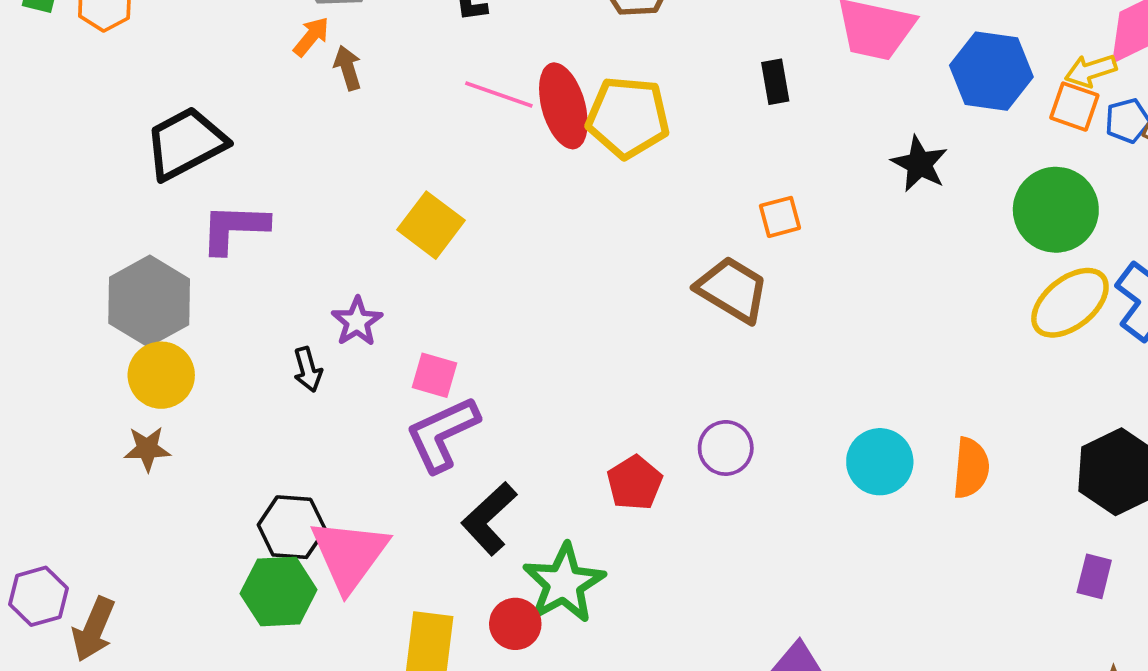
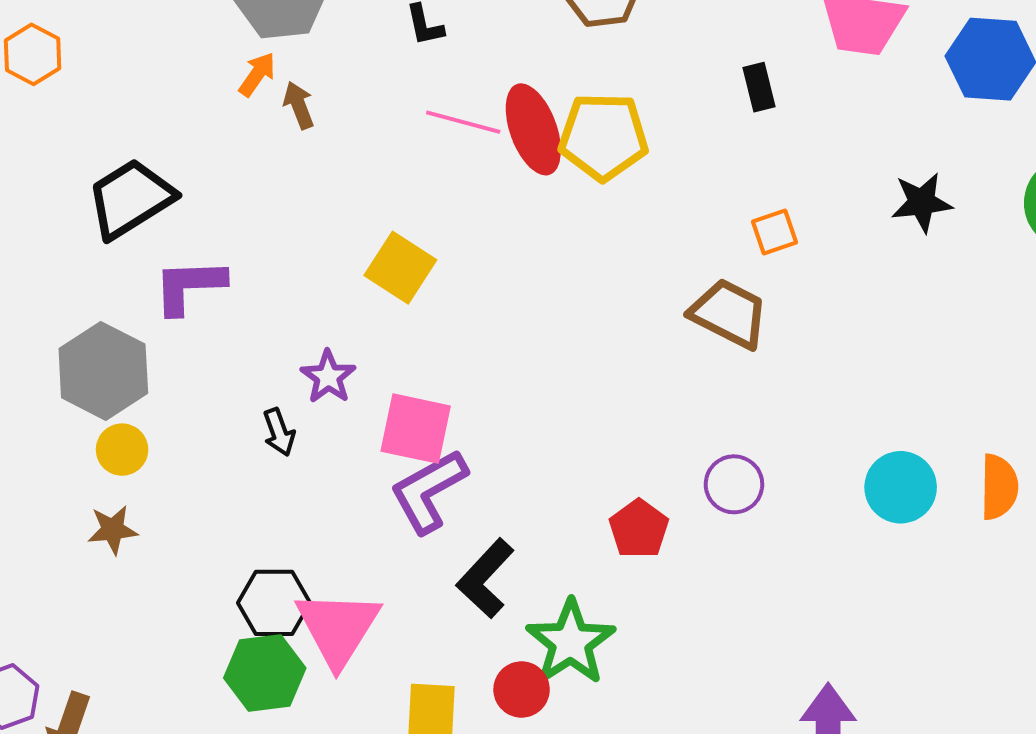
black star: (920, 164) -> (922, 202), moved, turned -30
yellow circle: (161, 375) -> (122, 450), size x0.7
pink square: (435, 375) -> (416, 429), size x1.5

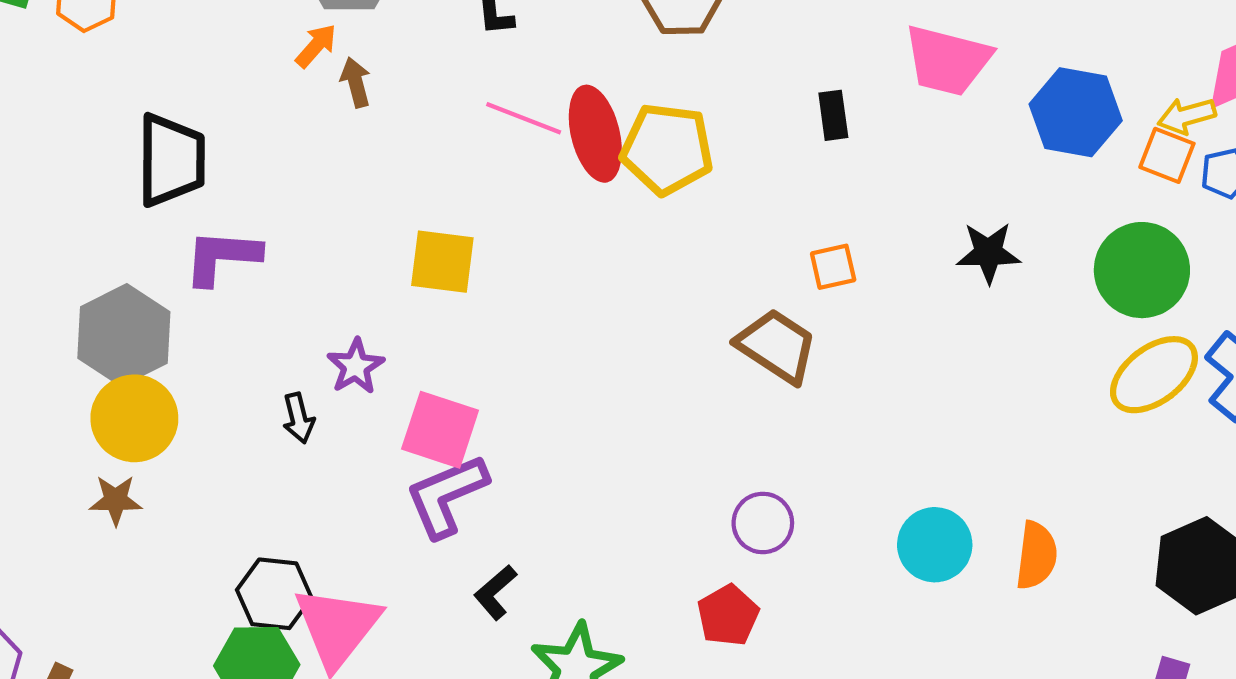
black trapezoid: (130, 199) -> (171, 160), turned 116
yellow square: (400, 268) -> (442, 262), turned -32
yellow circle: (122, 450) -> (134, 418), size x1.6
red pentagon: (639, 529) -> (728, 615), moved
black L-shape: (485, 578) -> (495, 592), size x0.7

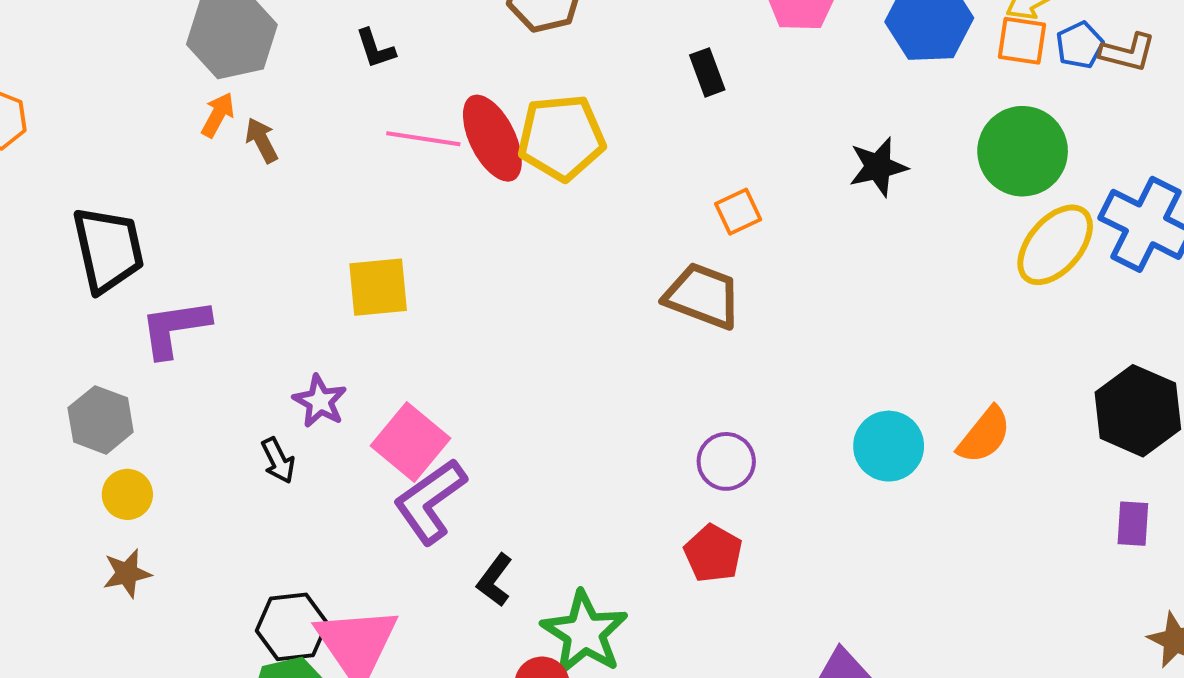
gray hexagon: (124, 335) -> (101, 420), size x0.7
yellow circle: (134, 418) -> (127, 494), size x0.6
pink square: (440, 430) -> (411, 442), turned 34
orange semicircle: (1036, 555) -> (984, 435), turned 44

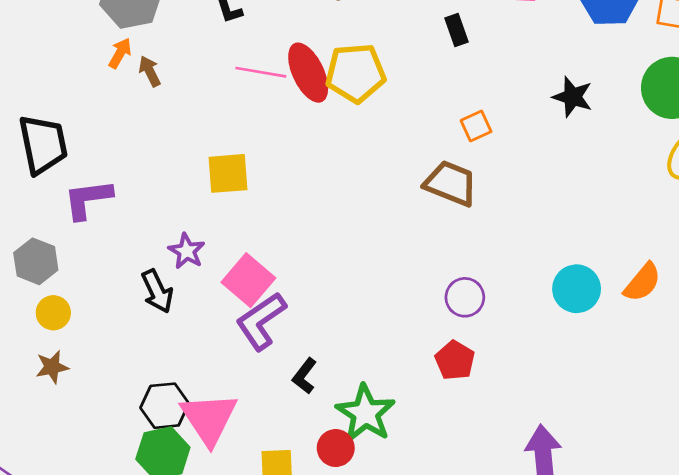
black star: (878, 167) -> (573, 97), turned 30
black arrow: (278, 460) -> (157, 291), size x1.4

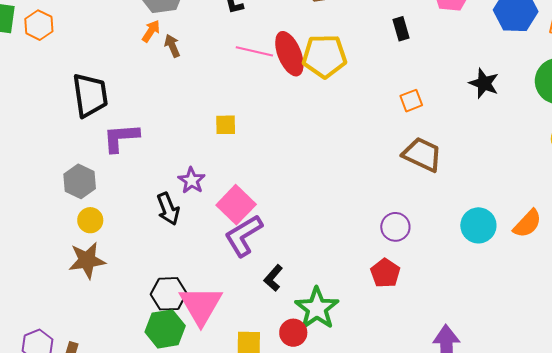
yellow square: (228, 173) -> (226, 125), size x0.7
brown trapezoid: (451, 183) -> (422, 154), moved
brown star: (52, 367) -> (87, 260), size x1.5

